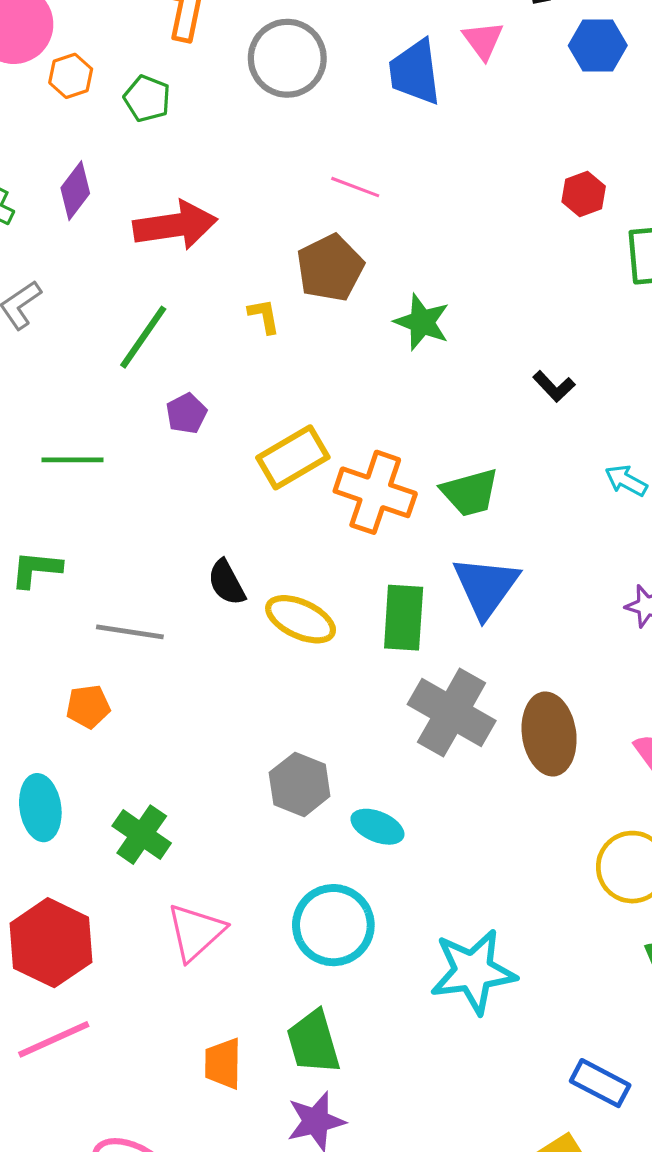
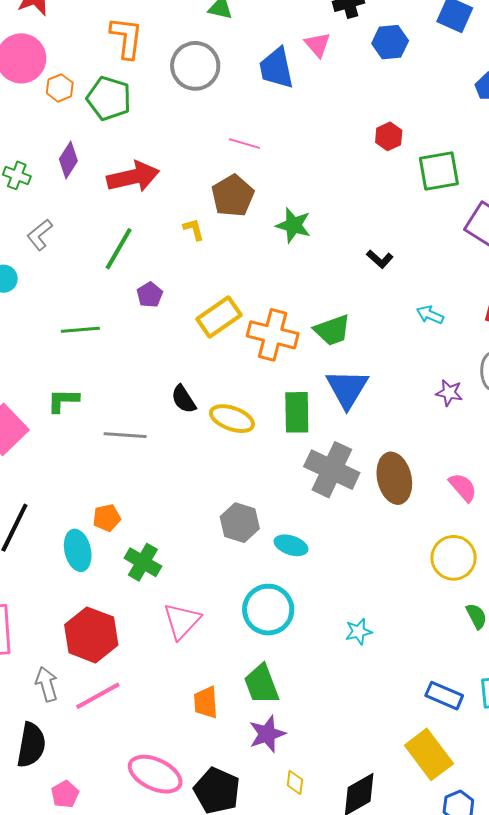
green pentagon: (147, 99) -> (109, 98), size x1.5
orange pentagon: (88, 707) -> (107, 518), moved
cyan star: (473, 971) -> (359, 632), size x0.5

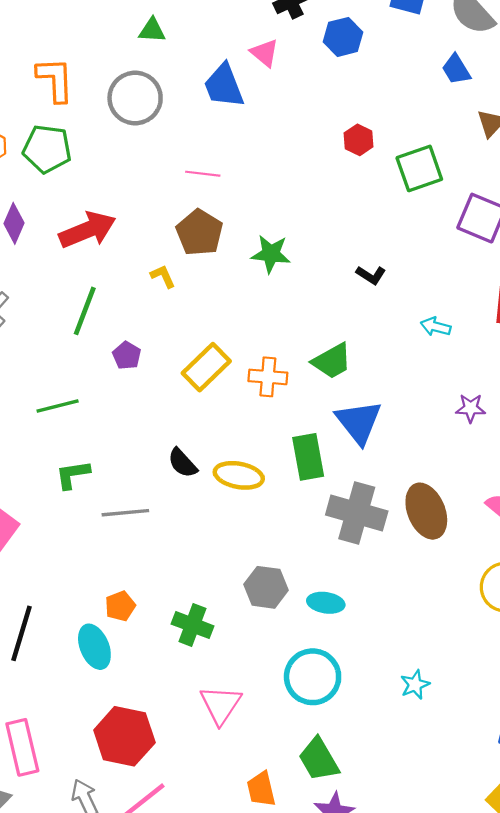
orange cross: (273, 335) -> (268, 377), size x0.7
green L-shape: (63, 400) -> (73, 475), moved
green cross: (143, 562) -> (192, 625), moved

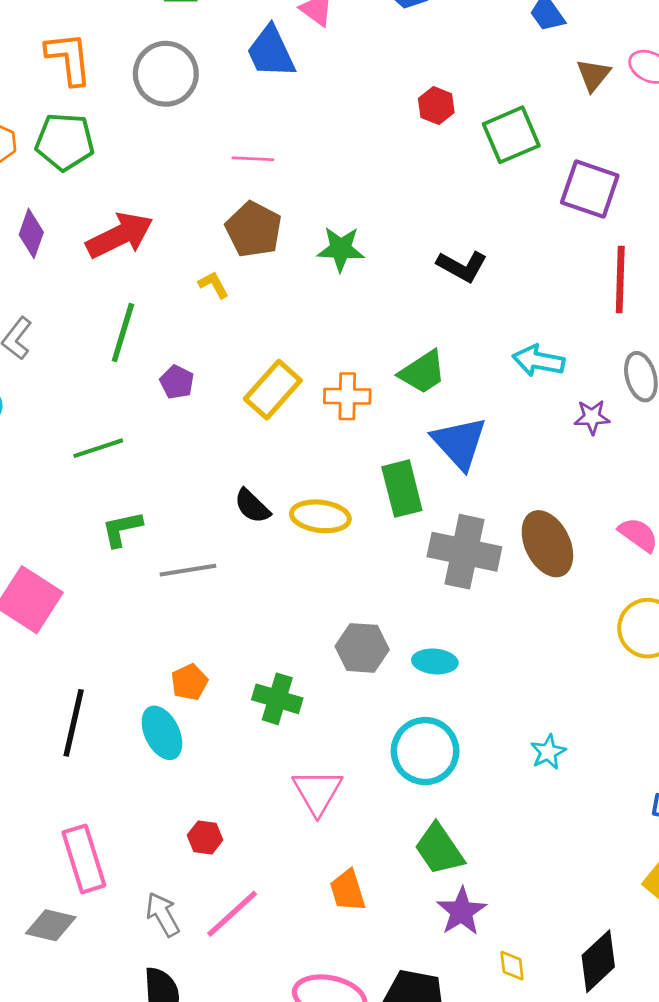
black L-shape: (371, 275) -> (462, 266), size x1.4
cyan arrow: (436, 327) -> (538, 361), moved, size x1.4
red hexagon: (124, 736) -> (205, 838), size x0.5
orange trapezoid: (261, 789) -> (348, 890), moved

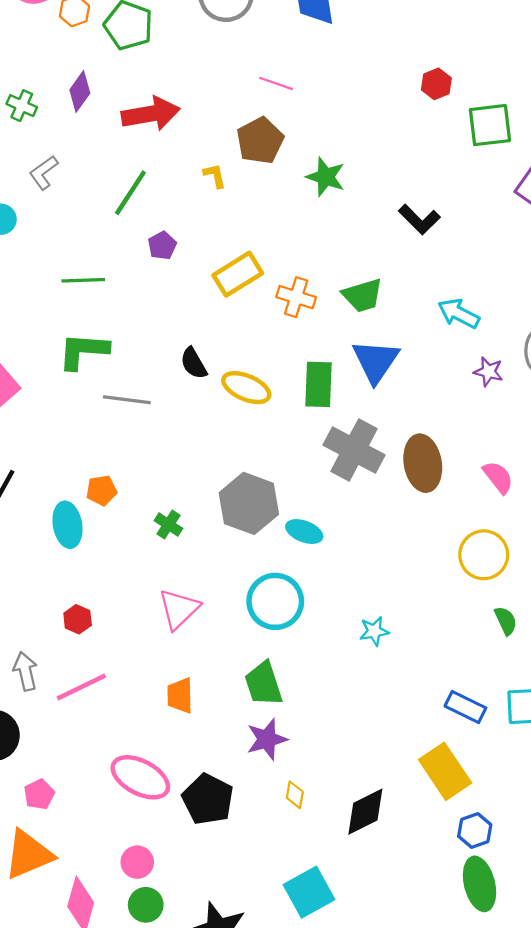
green L-shape: (122, 529) -> (83, 351), size x1.4
gray hexagon: (362, 648) -> (249, 503), size x1.4
green cross: (277, 699) -> (168, 525), size x0.7

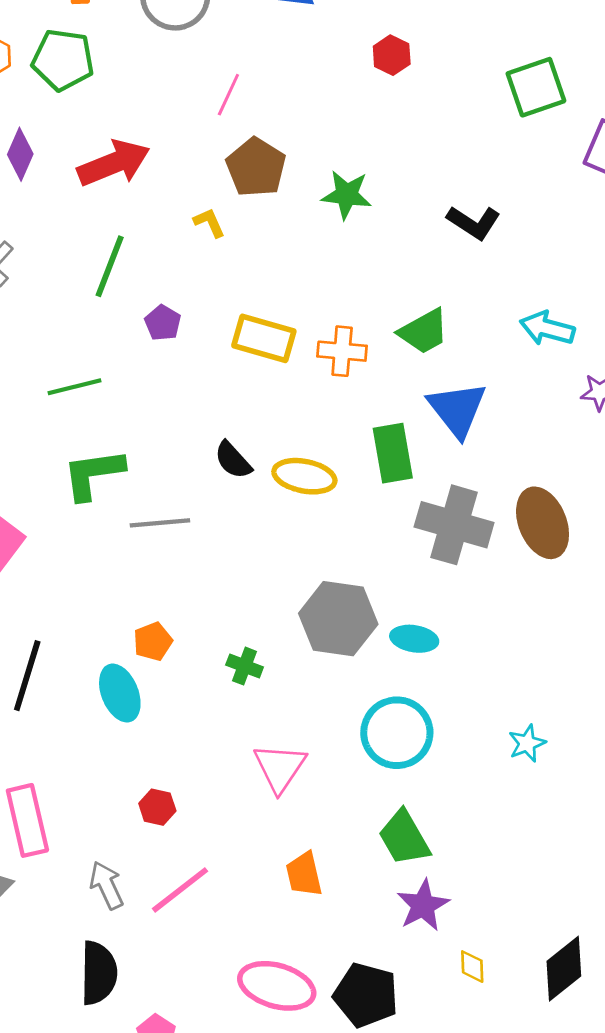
pink line: (276, 83) -> (228, 95), moved, turned -72
red hexagon: (436, 84) -> (392, 55), moved
yellow rectangle: (238, 274) -> (264, 338), turned 60

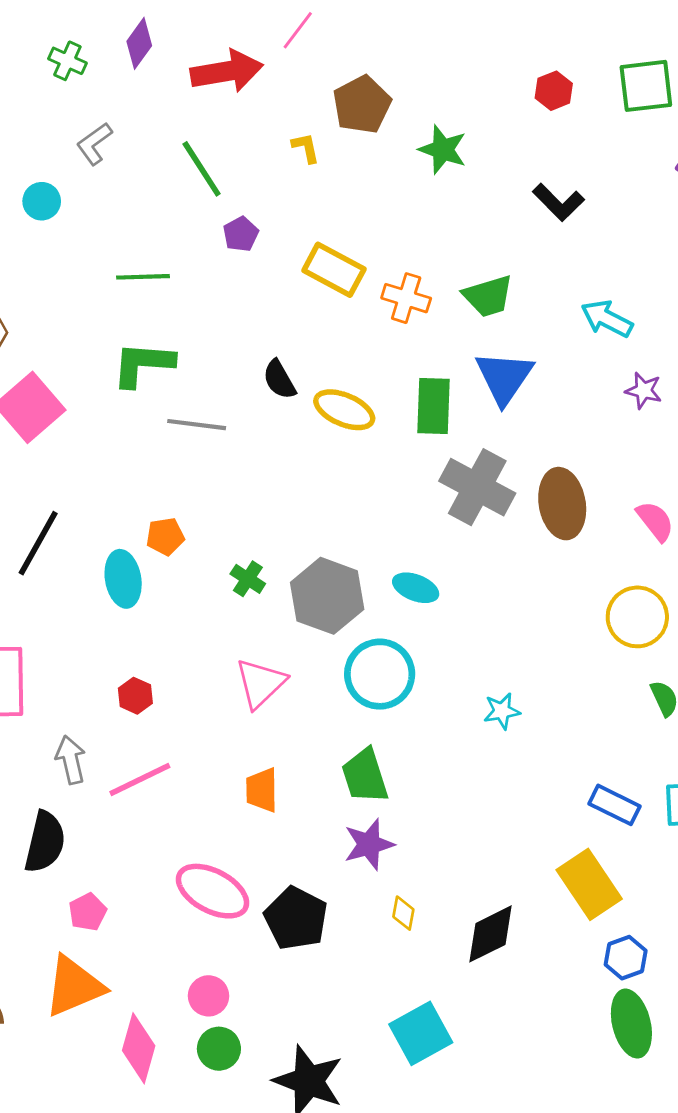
red hexagon: (392, 55) -> (554, 91), moved
pink line: (228, 95) -> (298, 30), moved
green line: (110, 266) -> (202, 169), turned -66
gray hexagon: (338, 619) -> (327, 596), moved

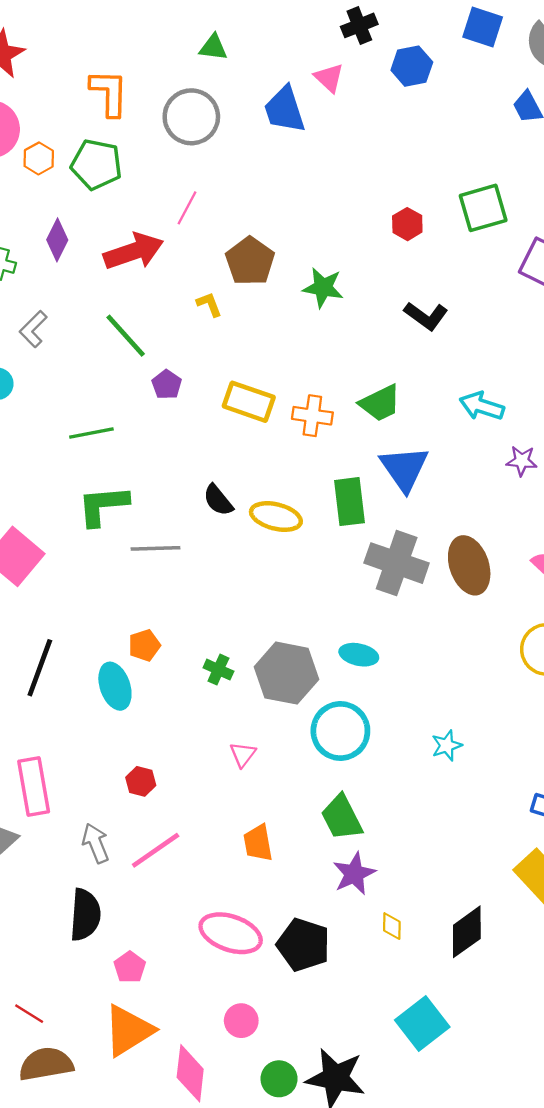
pink triangle: (260, 683) -> (243, 754), size x0.6
green circle: (219, 1049) -> (279, 1079), moved

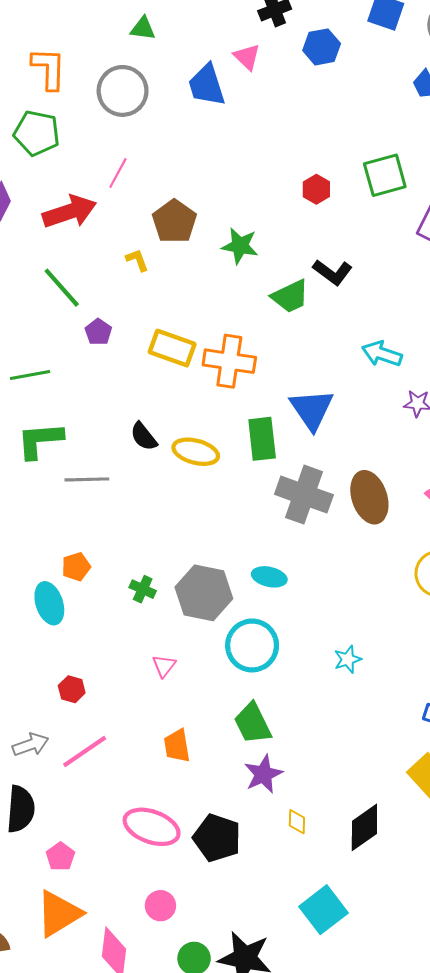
green trapezoid: (380, 403) -> (290, 296), moved
orange cross: (312, 416) -> (229, 361), size x1.4
gray arrow: (96, 843) -> (31, 745), turned 92

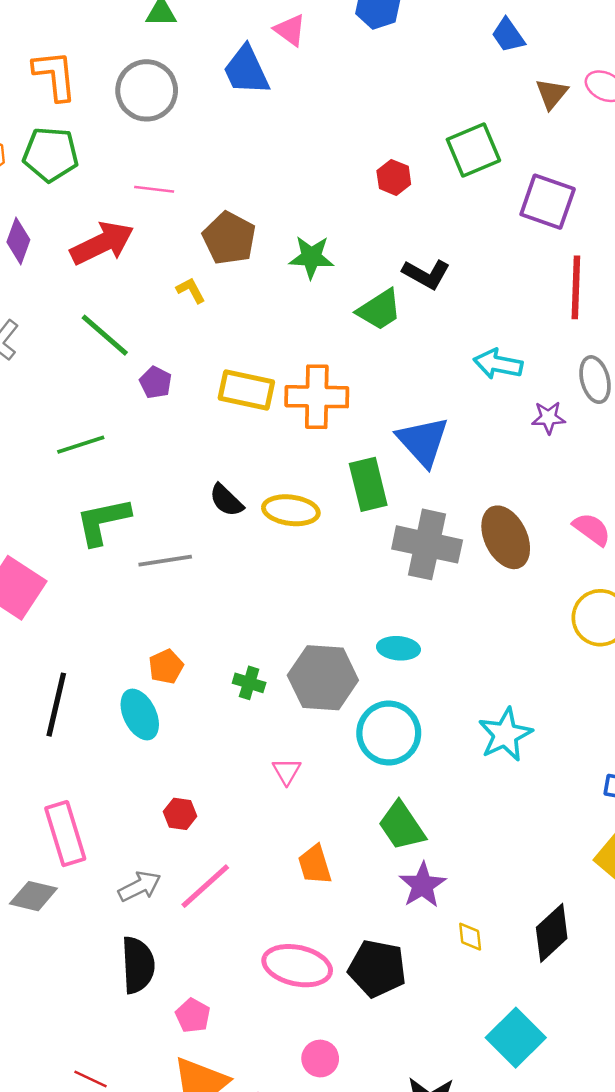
pink line: (118, 173) -> (154, 189), turned 76
cyan star: (348, 659) -> (505, 735), size x1.6

